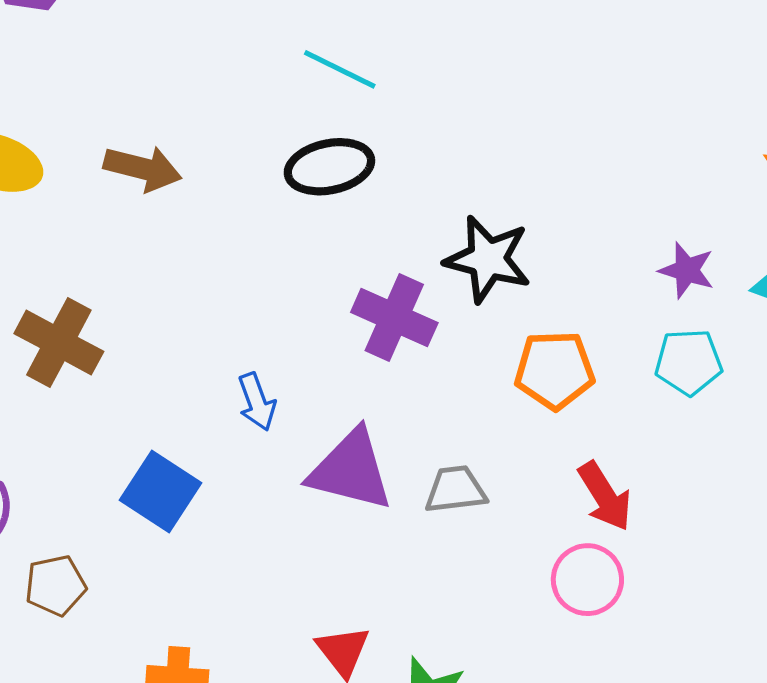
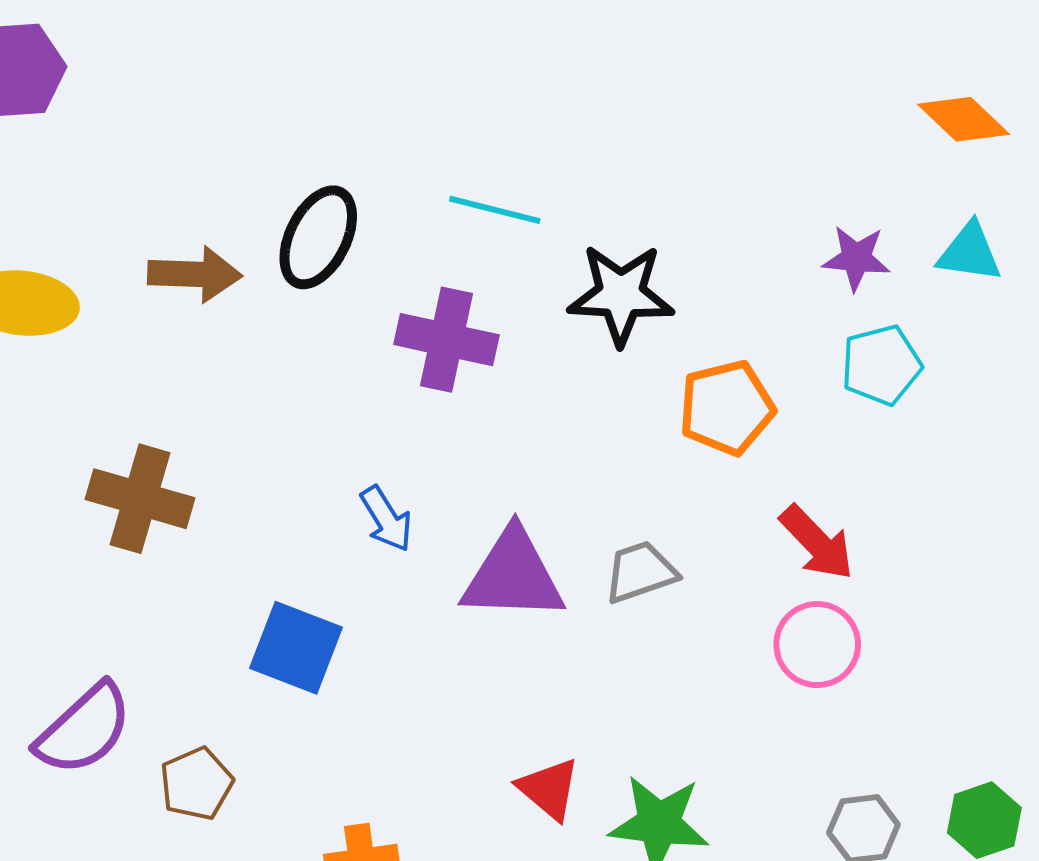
cyan line: (340, 69) -> (495, 210), moved
black ellipse: (329, 167) -> (318, 237), moved, turned -40
purple cross: (394, 317) -> (447, 340), moved

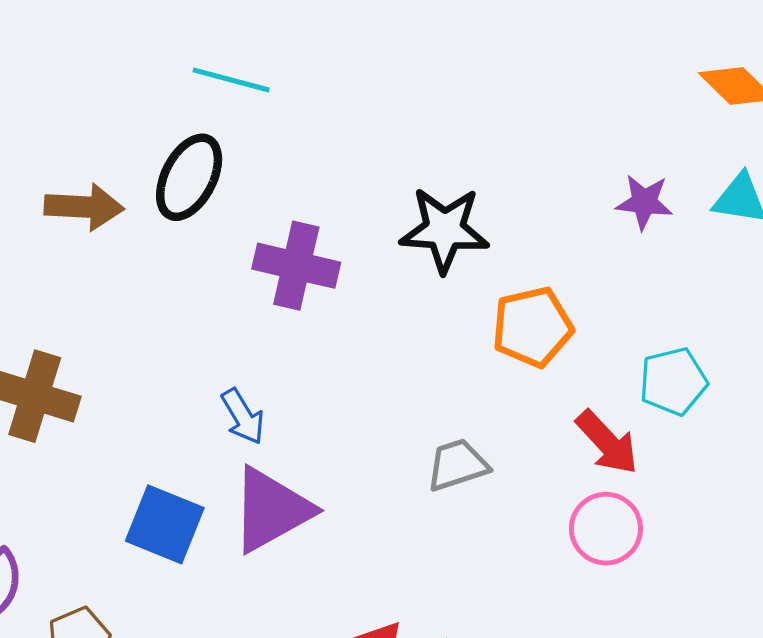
cyan line: (495, 210) -> (231, 80), moved
cyan pentagon: (881, 365) -> (673, 381), moved
purple triangle: (513, 575) -> (271, 510), moved, turned -32

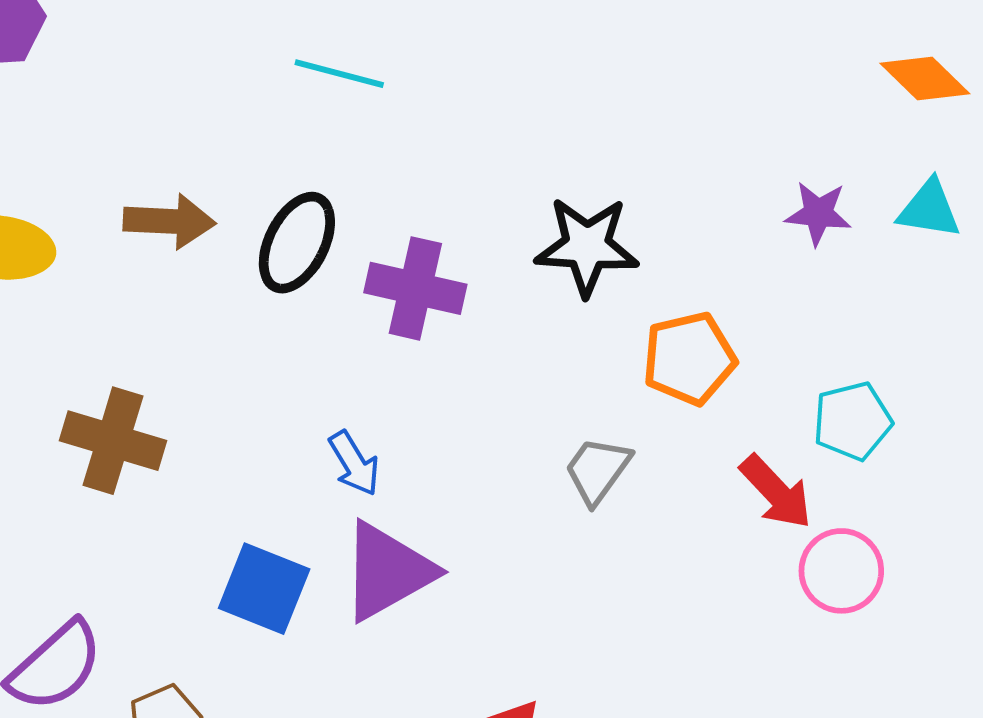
black ellipse: (189, 177) -> (297, 243), moved
gray trapezoid: (457, 465) -> (598, 470), moved, turned -36
pink circle: (606, 529) -> (841, 571), moved

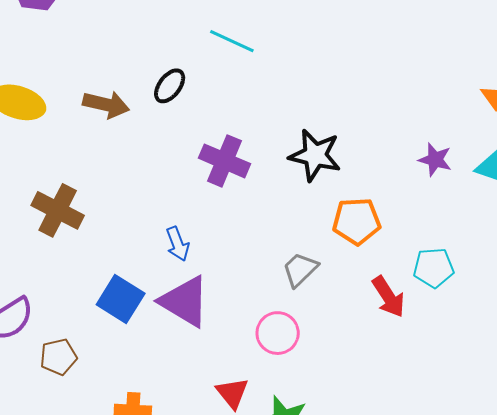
cyan line: (339, 74) -> (232, 41), moved
black ellipse: (297, 243) -> (170, 86), moved, size x0.7
purple triangle: (387, 571) -> (185, 301), turned 50
pink circle: (841, 571) -> (278, 333), moved

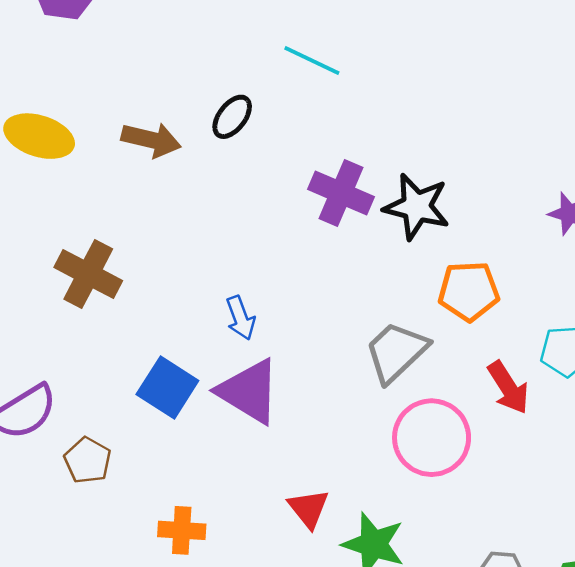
purple cross: (224, 161) -> (341, 193), moved
gray trapezoid: (300, 269) -> (396, 352), size x1.4
pink circle: (278, 333) -> (432, 438), moved, size x1.4
brown pentagon: (58, 357) -> (88, 460), turned -30

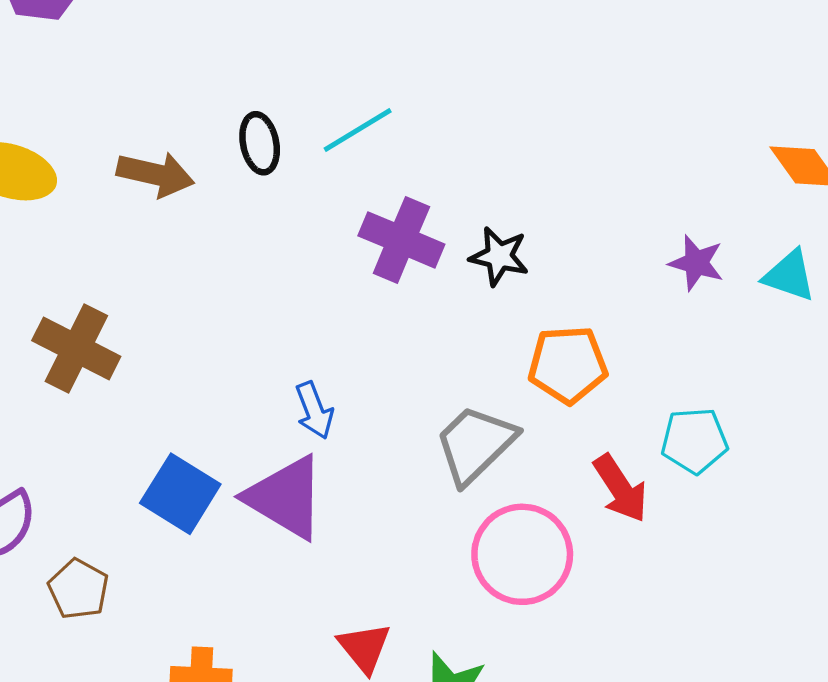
cyan line: (312, 61) -> (358, 130), moved, turned -56
black ellipse: (232, 117) -> (260, 143), turned -48
black star: (417, 207) -> (499, 256), size x0.7
blue arrow: (241, 318) -> (314, 410), moved

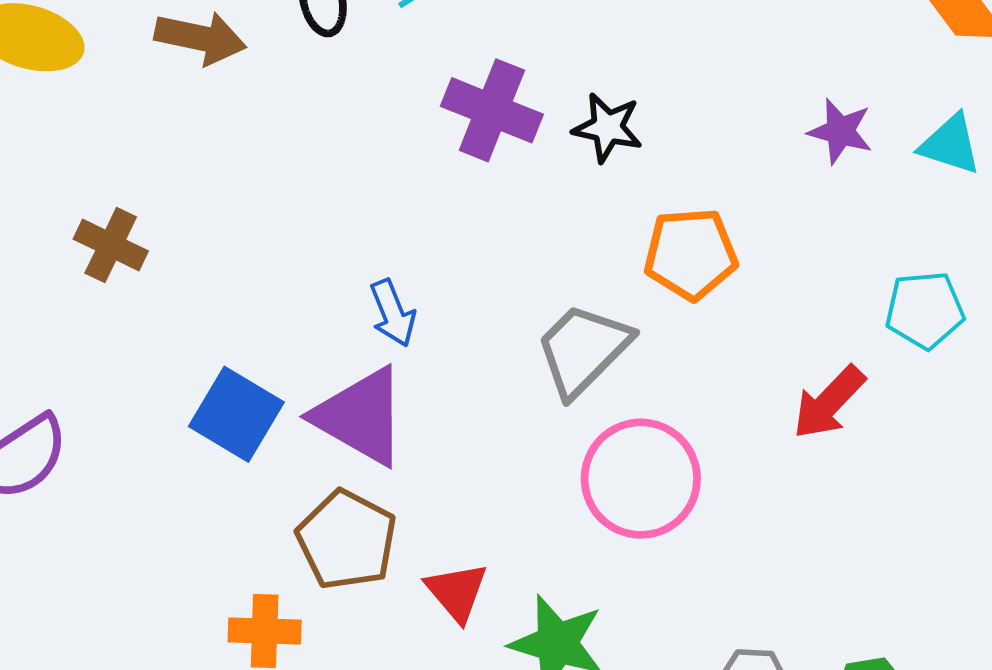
brown cross: (76, 348) -> (111, 245), size x0.7
cyan pentagon: (694, 441) -> (925, 310), moved
red arrow: (620, 488) -> (829, 402), moved, turned 78
brown pentagon: (78, 589) -> (347, 540), moved, size x1.4

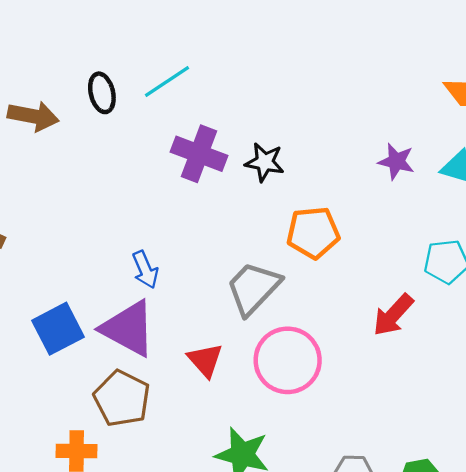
blue square: (236, 414) -> (58, 329), turned 33
red triangle: (457, 592) -> (205, 360), moved

